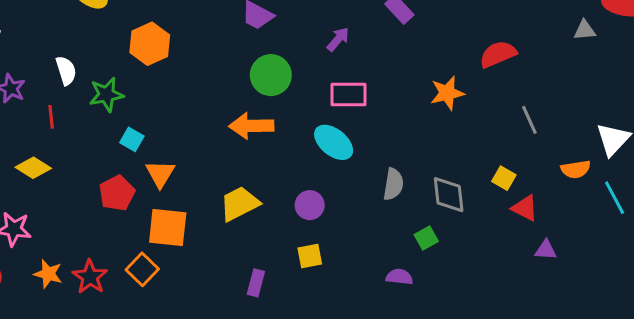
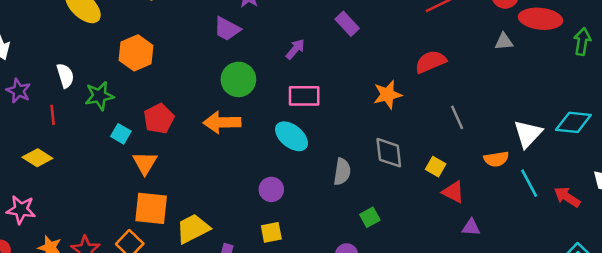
red pentagon: (117, 193) -> (159, 119), moved
gray diamond: (449, 195) -> (389, 153), moved
yellow trapezoid: (239, 204) -> (193, 229), moved

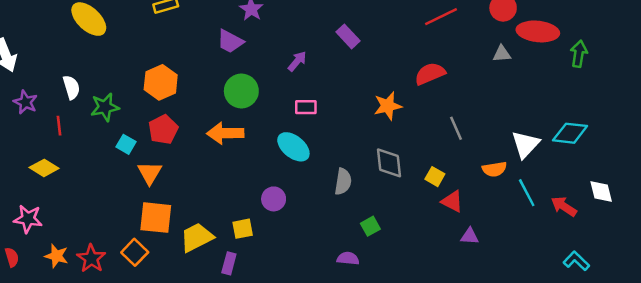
orange hexagon: (136, 53) -> (161, 82), moved
pink rectangle: (304, 96) -> (306, 107), size x0.7
yellow square: (271, 232) -> (243, 229), moved

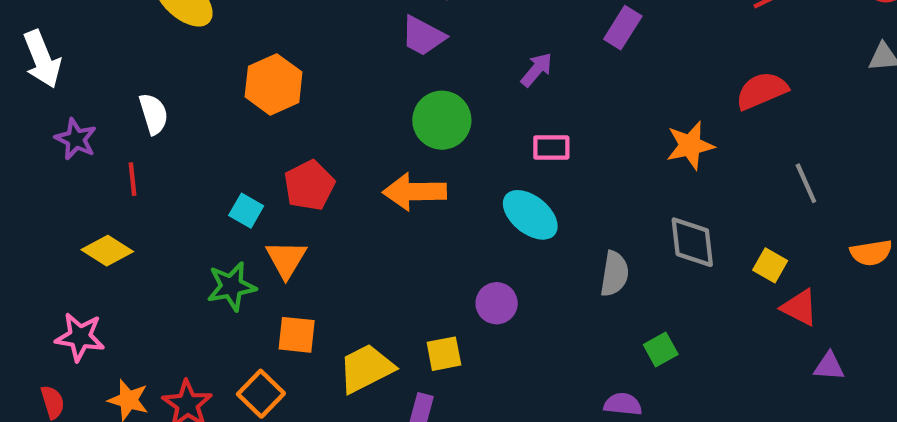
purple rectangle: (348, 36) -> (623, 28), turned 75
orange hexagon: (161, 82) -> (274, 84), moved
green star: (105, 107) -> (231, 286), moved
orange square: (156, 218) -> (297, 335), size x0.7

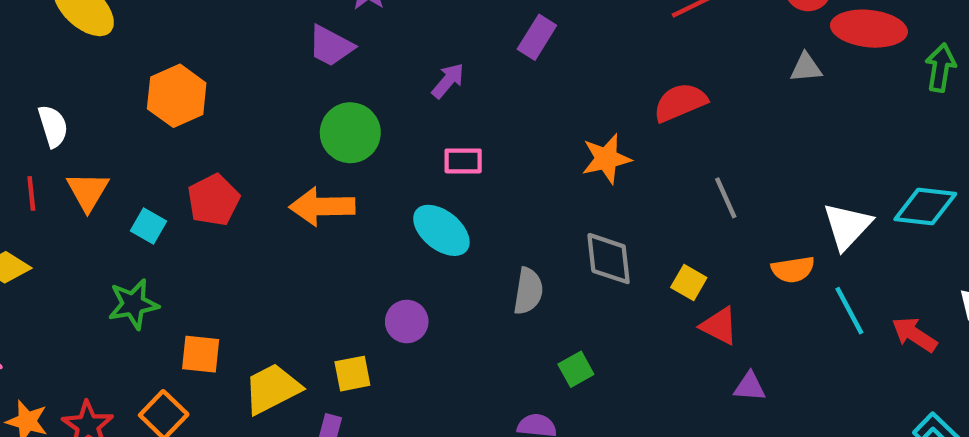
orange triangle: (286, 259) -> (88, 191), moved

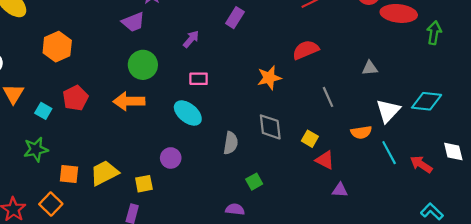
purple trapezoid: (331, 46) -> (133, 22), turned -50
gray triangle: (806, 68) -> (370, 68), moved
yellow trapezoid: (272, 389) -> (104, 173), moved

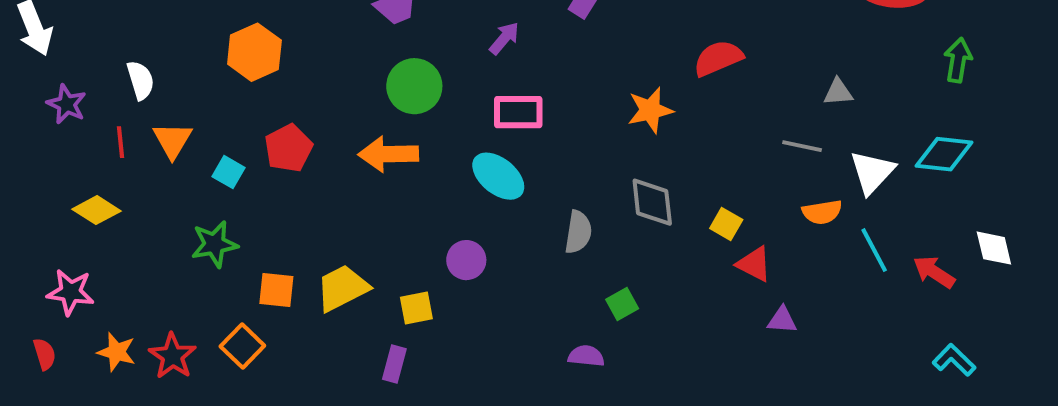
green arrow: (434, 33) -> (958, 60), moved
pink rectangle: (199, 79) -> (518, 112), size x1.4
gray line: (328, 97) -> (802, 146), moved, turned -54

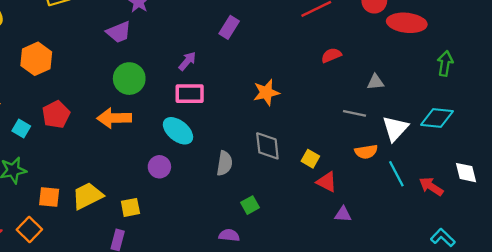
purple arrow: (504, 38) -> (187, 61), moved
red semicircle: (718, 58) -> (331, 55), moved, size x0.7
purple circle: (466, 260) -> (159, 167), moved

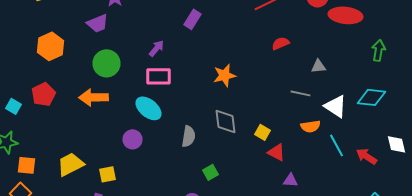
orange hexagon: (36, 59) -> (50, 46), moved
white triangle: (395, 128) -> (336, 106), turned -40
orange square: (49, 197) -> (26, 165), moved

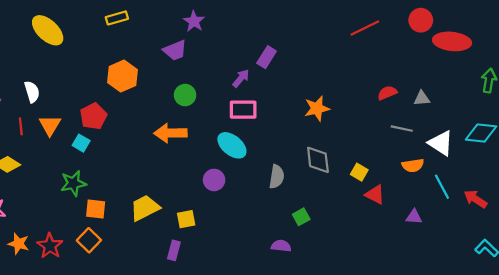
purple rectangle: (192, 19) -> (267, 57), moved
red semicircle: (280, 43) -> (387, 93), moved
green circle: (106, 63) -> (185, 95), size x0.7
red pentagon: (44, 94) -> (93, 116), moved
purple triangle: (290, 180) -> (414, 217), moved

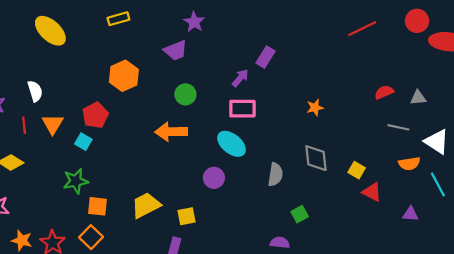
orange star: (317, 108) -> (315, 108), size x0.7

